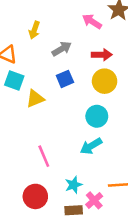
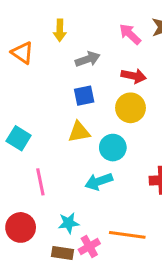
yellow arrow: (34, 30) -> (60, 30), turned -30
cyan square: (14, 80) -> (19, 138), moved
yellow triangle: (35, 99) -> (79, 132), moved

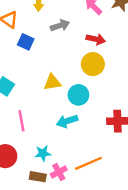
blue square: (84, 96) -> (26, 42), moved, turned 35
orange line: (127, 235) -> (89, 163), turned -32

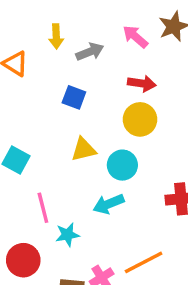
gray arrow: (60, 25) -> (90, 52), moved
blue square: (26, 42) -> (74, 97), moved
cyan star: (43, 153) -> (67, 235), moved

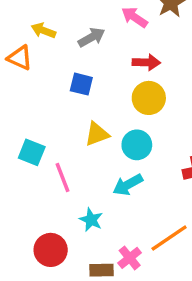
yellow arrow: (56, 36) -> (43, 31), moved, turned 120
pink line: (43, 208) -> (62, 177), moved
cyan star: (67, 235) -> (91, 220), turned -30

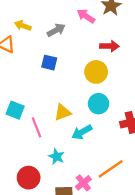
red arrow: (146, 62) -> (109, 46), moved
yellow triangle: (97, 134) -> (63, 112), moved
cyan circle: (137, 145) -> (99, 104), moved

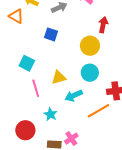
red arrow: (109, 46) -> (103, 25), turned -84
cyan square: (15, 110) -> (27, 63), moved
orange line: (111, 169) -> (99, 111), moved

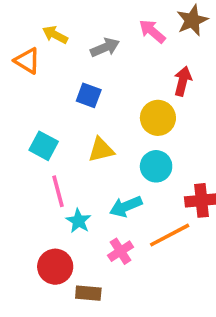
yellow triangle: (59, 77) -> (101, 150), moved
cyan star: (51, 114) -> (79, 221), moved
red circle: (25, 130) -> (55, 267), moved
pink cross: (71, 139) -> (120, 251), moved

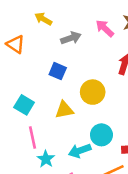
yellow arrow: (55, 35) -> (43, 19), moved
yellow circle: (158, 118) -> (93, 92), moved
cyan circle: (156, 166) -> (101, 135), moved

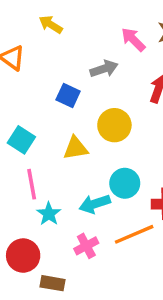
gray arrow: (71, 38) -> (104, 69), moved

